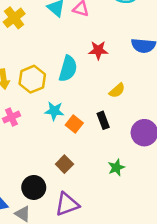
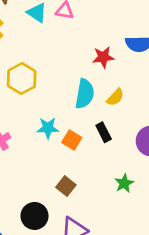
red star: (98, 50) -> (103, 57), moved
cyan semicircle: (68, 69) -> (85, 94), moved
yellow hexagon: (32, 79) -> (22, 79), moved

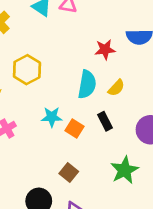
green star: (124, 183) -> (125, 170), size x1.5

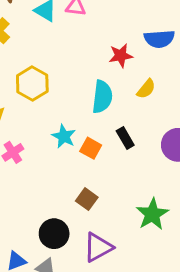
yellow semicircle: (116, 88) -> (146, 89), moved
cyan star: (52, 117) -> (64, 136), turned 30
green star: (125, 170) -> (152, 214), moved

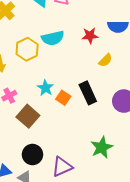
cyan semicircle: (102, 97) -> (53, 38), moved, turned 65
black rectangle: (125, 138) -> (88, 93), size x1.5
brown square: (87, 199) -> (28, 116), moved, size x1.5

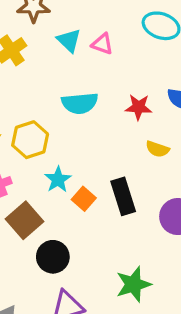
yellow hexagon: (27, 49) -> (30, 140), moved
yellow semicircle: (105, 60) -> (157, 149), turned 56
black circle: (32, 155) -> (53, 257), moved

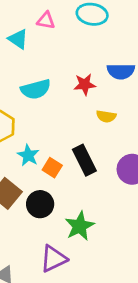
pink triangle: (102, 44) -> (46, 20), moved
black circle: (53, 257) -> (40, 204), moved
green star: (133, 284) -> (80, 226), moved

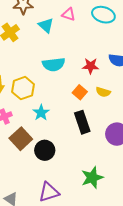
orange square: (52, 168) -> (80, 92), moved
green star: (80, 226) -> (92, 178), moved

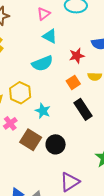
pink triangle: (69, 14) -> (44, 14), turned -40
cyan triangle: (46, 25) -> (50, 36), moved
orange square: (80, 92) -> (73, 82), turned 32

